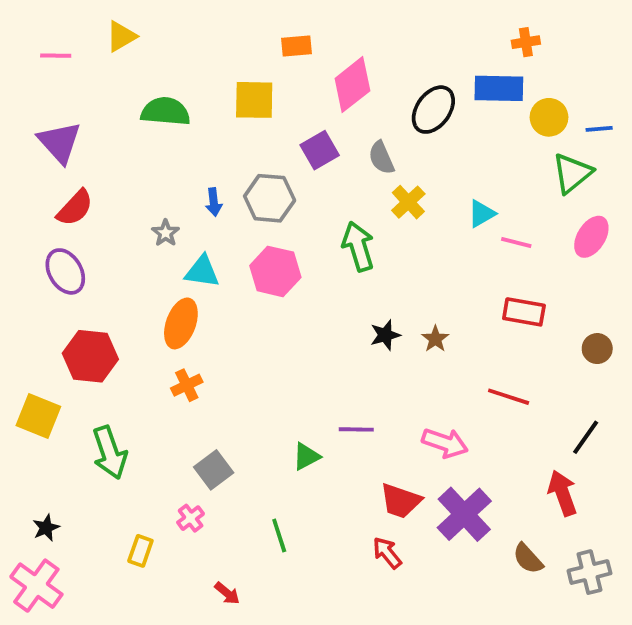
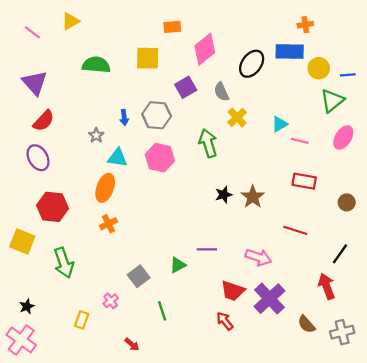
pink line: (56, 56) -> (32, 32), turned 36
brown star: (435, 339) -> (253, 197), size x1.5
gray square: (214, 470) -> (139, 276), moved

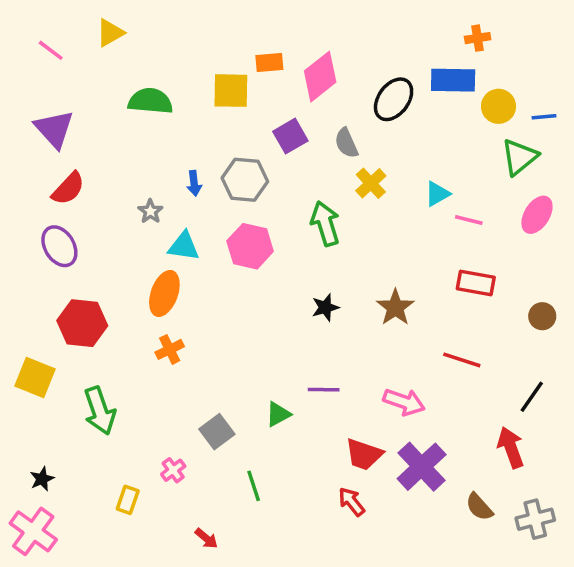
orange rectangle: (172, 27) -> (269, 63), moved
black star: (224, 195) -> (325, 307), moved

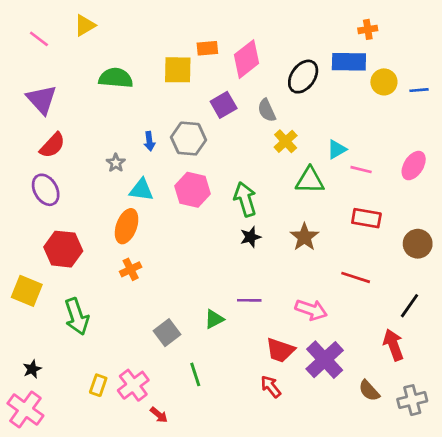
green triangle: (519, 157) -> (310, 180), moved, turned 40
green arrow: (325, 223) -> (245, 199), moved
brown circle: (542, 316) -> (418, 244), size x1.4
pink cross: (173, 470) -> (133, 385), moved, size x1.6

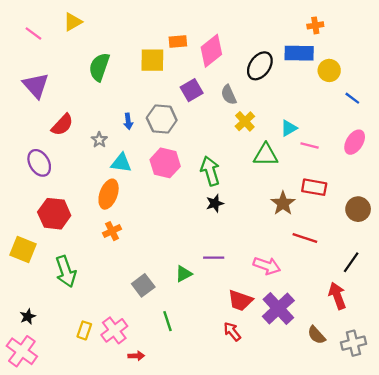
green semicircle: (116, 78) -> (99, 67), turned -76
blue line: (419, 90) -> (352, 98), moved, turned 42
red semicircle: (52, 145) -> (62, 125), moved
brown star: (304, 237) -> (283, 203), moved
red arrow: (159, 415) -> (136, 356), turned -42

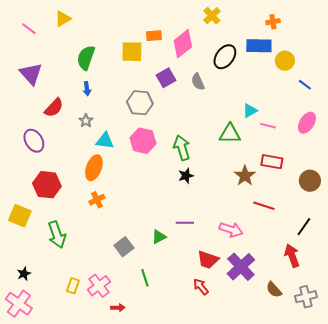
blue arrow: (128, 121) -> (87, 89), moved
yellow cross: (245, 121) -> (212, 16), moved

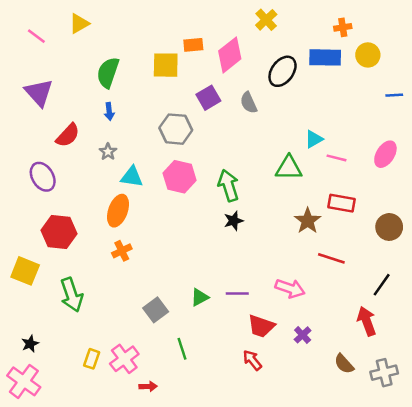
yellow circle: (285, 61) -> (368, 55), moved
blue line: (305, 85) -> (394, 95), moved, turned -40
purple line: (185, 223) -> (237, 294), moved
purple cross: (241, 267) -> (303, 335), size x0.5

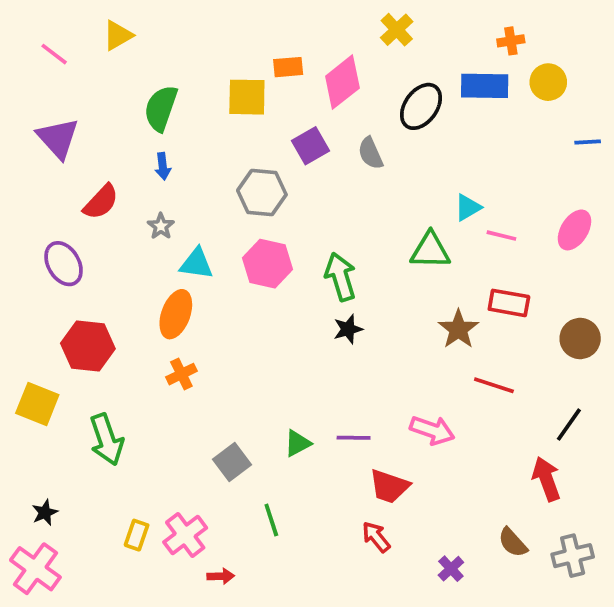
purple cross: (303, 335) -> (451, 569), moved

